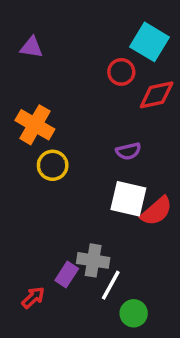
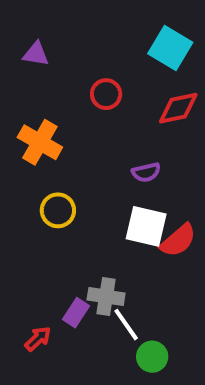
red circle: (121, 72) -> (106, 94), moved
yellow circle: (53, 165) -> (58, 210), moved
white line: (111, 285) -> (126, 325), turned -64

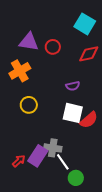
purple triangle: (36, 54) -> (29, 42), moved, size x1.5
orange cross: (40, 142) -> (20, 71), turned 30
purple rectangle: (76, 313) -> (38, 156), size x1.5
red arrow: (38, 339) -> (19, 161), moved

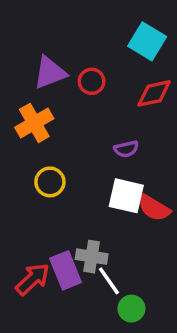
purple triangle: (29, 42) -> (50, 73), turned -30
red semicircle: (89, 120) -> (154, 208), turned 72
purple rectangle: (38, 156) -> (66, 270), turned -55
red arrow: (19, 161) -> (33, 279), size x1.5

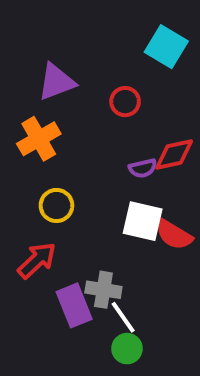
red circle: (92, 81) -> (125, 102), moved
red diamond: (154, 93) -> (174, 154), moved
red arrow: (33, 279) -> (37, 260), moved
green circle: (131, 309) -> (127, 349), moved

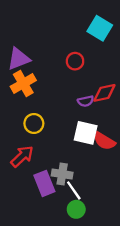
purple triangle: (56, 82) -> (19, 59), moved

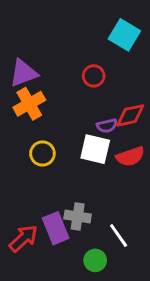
white square: (86, 133) -> (95, 149), moved
red semicircle: (104, 141) -> (130, 156), moved, turned -50
red arrow: (22, 156) -> (23, 238), moved
white line: (74, 190) -> (119, 236), moved

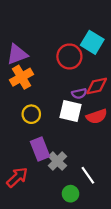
cyan square: (124, 35) -> (92, 42), moved
red circle: (94, 76) -> (69, 56), size x1.5
gray cross: (78, 216) -> (57, 161), turned 36
purple rectangle: (56, 228) -> (40, 149), moved

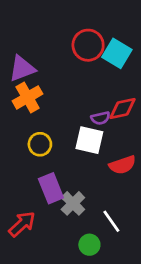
red circle: (69, 56) -> (88, 45), moved
red semicircle: (97, 116) -> (122, 165), moved

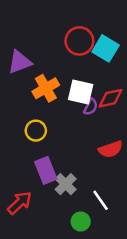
orange cross: (28, 97) -> (46, 88), moved
purple semicircle: (100, 118) -> (91, 107), turned -49
white square: (89, 140) -> (81, 92), moved

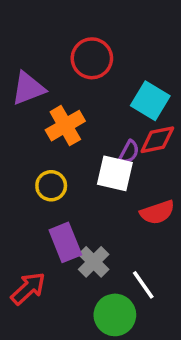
red circle: (79, 41) -> (92, 58), moved
cyan square: (106, 48) -> (150, 101), moved
white square: (81, 92) -> (115, 173), moved
green circle: (81, 221) -> (115, 315), size x1.5

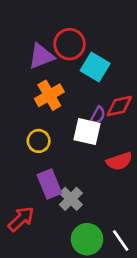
purple triangle: (28, 88) -> (41, 56), moved
cyan square: (150, 101) -> (95, 67), moved
white line: (143, 285) -> (121, 241), moved

